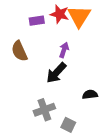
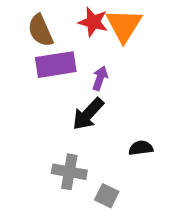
purple rectangle: (37, 21) -> (56, 65), moved, size x1.6
brown semicircle: (19, 51) -> (40, 30), moved
gray cross: (44, 110) -> (69, 172), turned 30

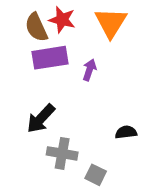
red star: (93, 22) -> (62, 20), moved
black arrow: (88, 114) -> (41, 119), moved

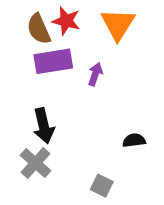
black arrow: (41, 119) -> (44, 126), turned -56
gray cross: (62, 153) -> (36, 163), moved, turned 32

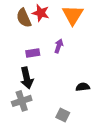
purple rectangle: (53, 61) -> (33, 53), moved, size x0.6
gray cross: (36, 163) -> (22, 101), turned 30

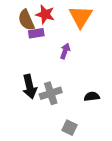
purple rectangle: (33, 53) -> (36, 33), moved
gray cross: (22, 101) -> (51, 93), moved

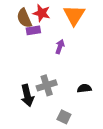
black arrow: (30, 87) -> (27, 96), moved

